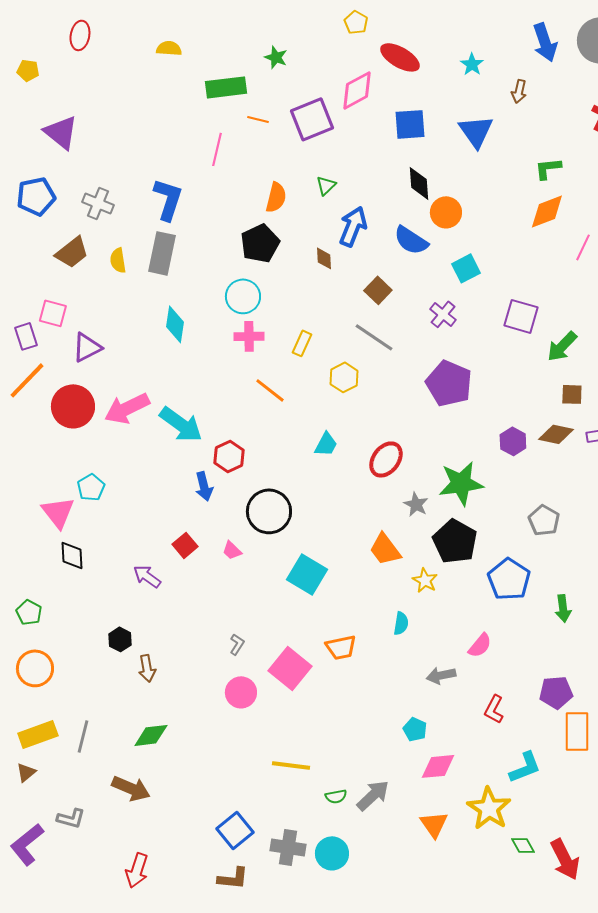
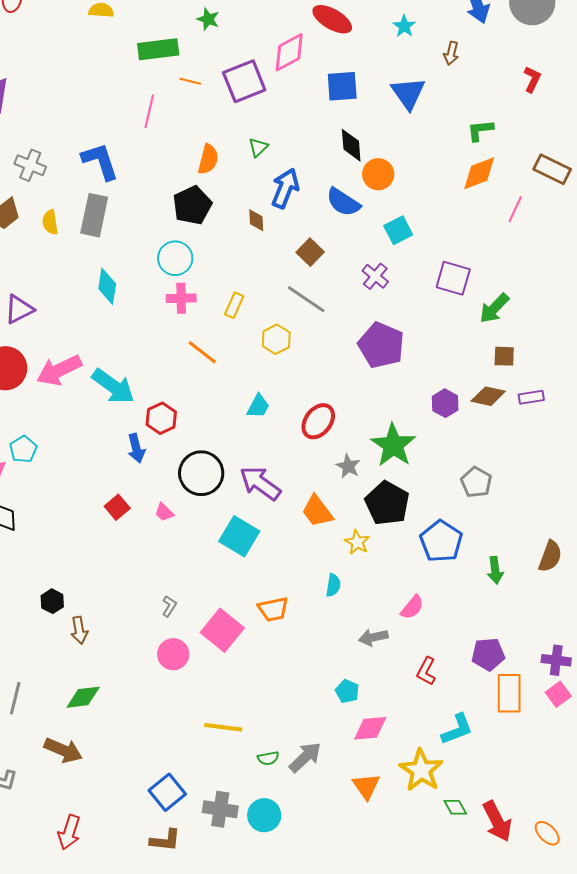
blue L-shape: (168, 199) -> (100, 161), turned -36
green star: (461, 483) -> (393, 445), turned -30
purple arrow: (147, 576) -> (260, 483), moved, size x1.5

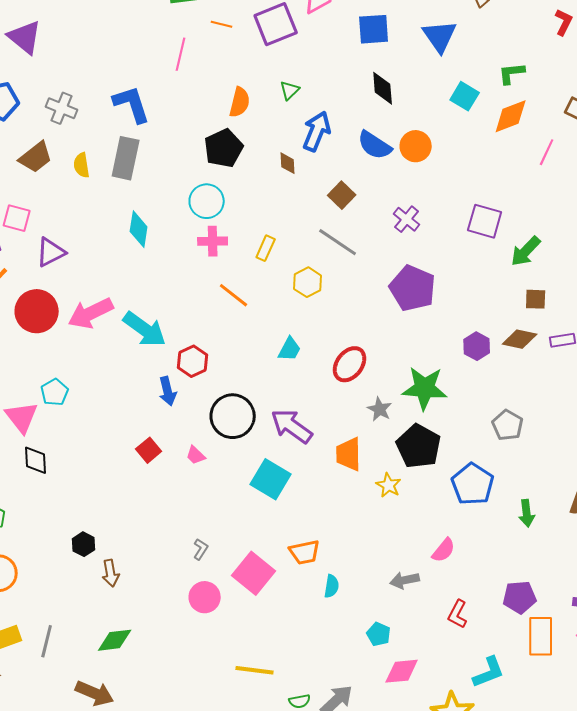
orange circle: (378, 174) -> (416, 146), moved
cyan square: (398, 230) -> (465, 96), moved, turned -32
green star: (393, 445) -> (425, 388), turned -30
orange trapezoid: (317, 511) -> (349, 454), turned 36
cyan semicircle: (333, 585) -> (332, 586), moved

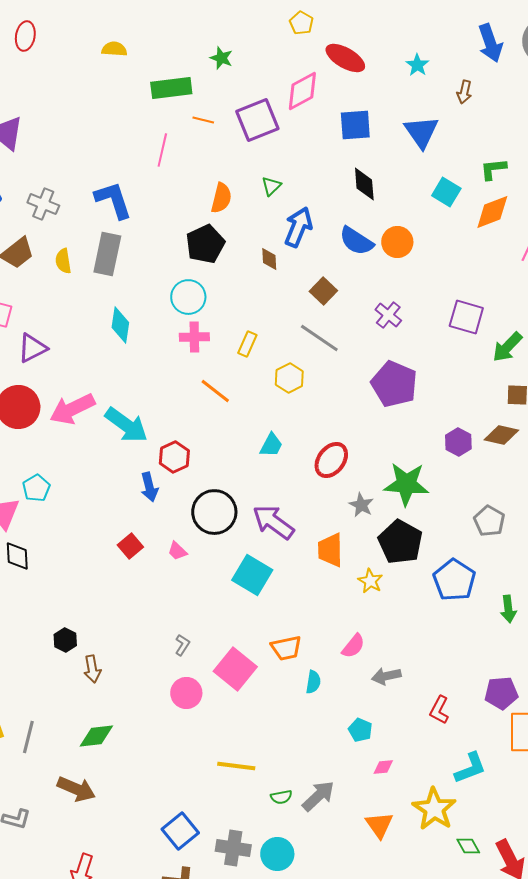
pink semicircle: (444, 550) -> (353, 646), moved
pink diamond: (402, 671) -> (383, 767), size x0.6

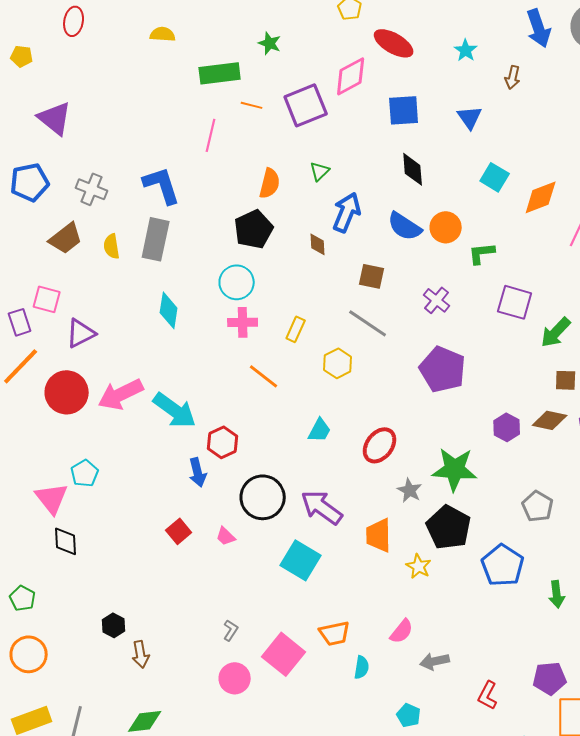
blue triangle: (421, 132) -> (470, 117), size x0.7
green L-shape: (493, 169) -> (482, 253), moved
brown square: (323, 291) -> (372, 276), turned -32

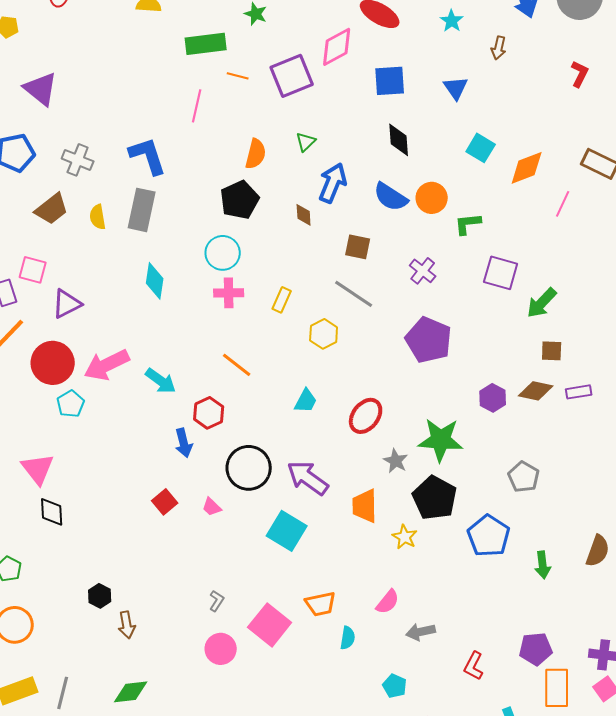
orange line: (264, 376) -> (237, 365), moved
cyan arrow: (175, 410) -> (161, 381), size x0.7
cyan pentagon: (85, 473) -> (71, 404), moved

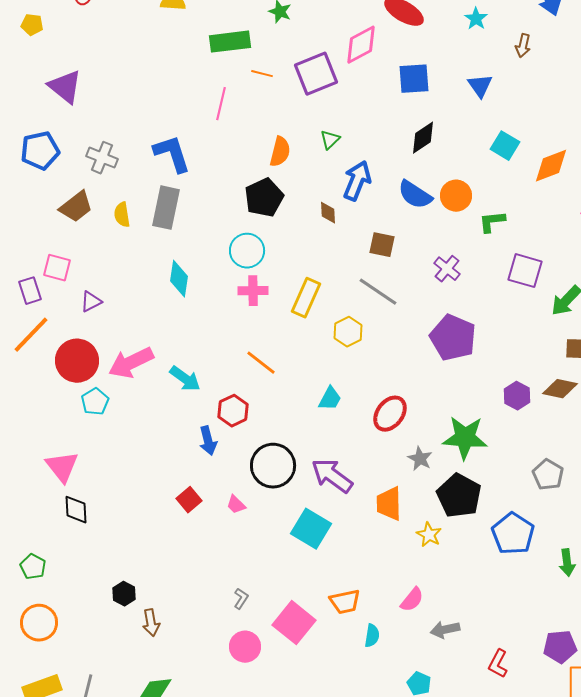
black diamond: (399, 140) -> (423, 138), turned 60
yellow rectangle: (282, 300) -> (306, 298), size x1.5
purple triangle: (67, 304) -> (91, 302), size x0.7

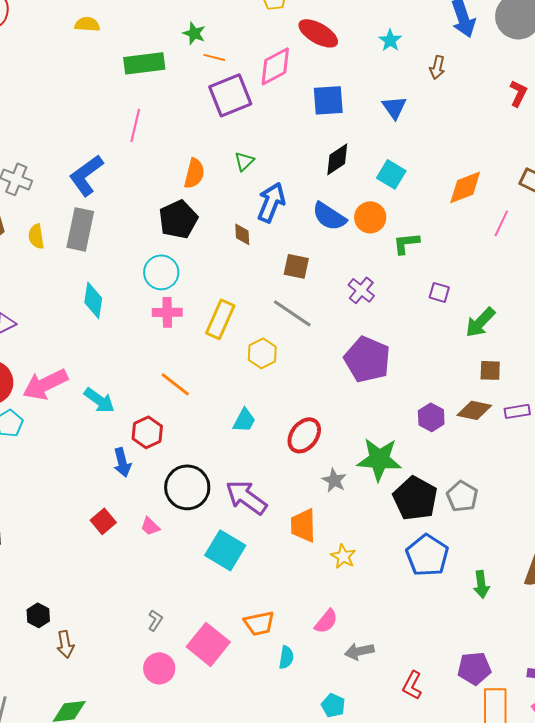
orange line: (262, 74) -> (214, 57), moved
cyan square: (505, 146) -> (391, 174), moved
blue L-shape: (172, 154) -> (86, 175), turned -108
purple square: (525, 271) -> (439, 292), size x0.6
black pentagon: (459, 496) -> (415, 498), moved

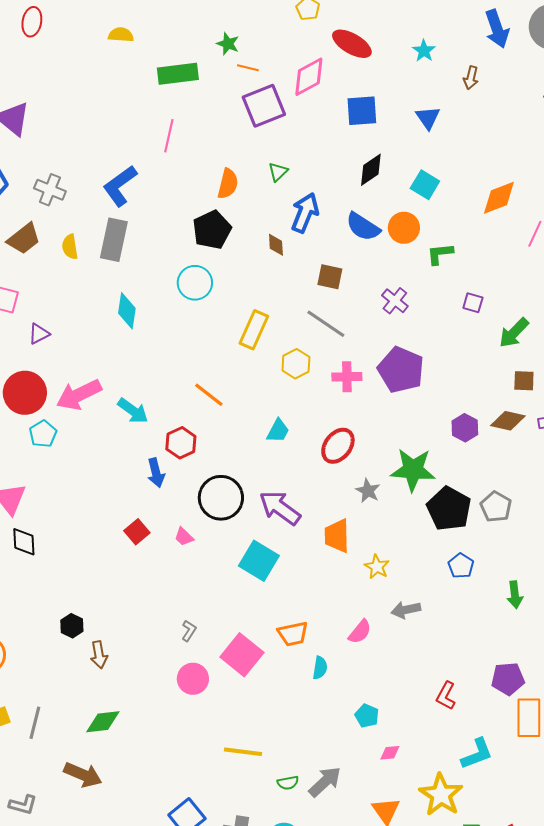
pink cross: (167, 312) -> (347, 377), moved
blue pentagon: (427, 555) -> (461, 566), size x0.6
gray arrow: (359, 651) -> (406, 610), moved

